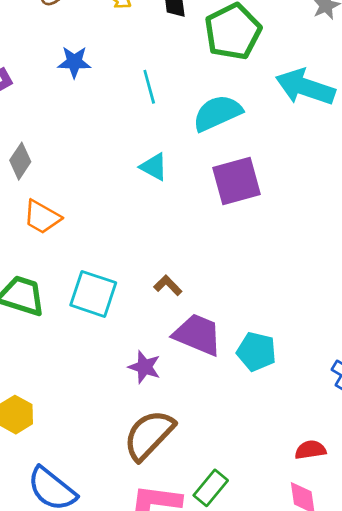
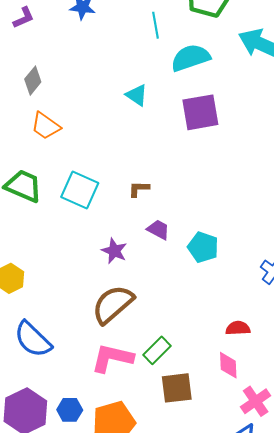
cyan line: (149, 87) -> (156, 25), moved
brown L-shape: (168, 285) -> (139, 189), turned -50
purple trapezoid: (198, 335) -> (158, 230), size x0.6

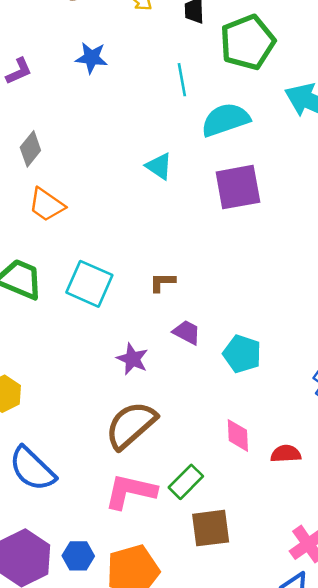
pink diamond: (228, 365) -> (238, 435), moved

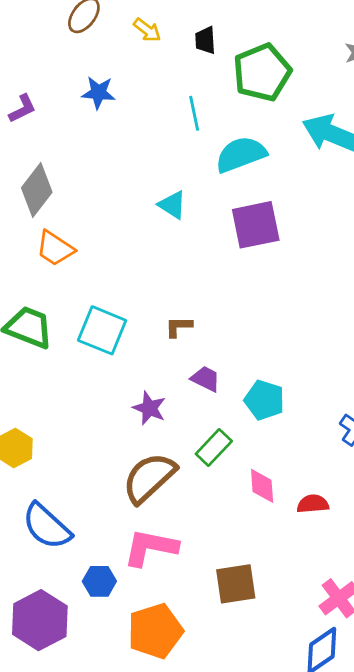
gray diamond: (30, 149) -> (37, 190), size x1.4
green rectangle: (186, 482) -> (214, 448), moved
blue hexagon: (78, 556) -> (99, 581), moved

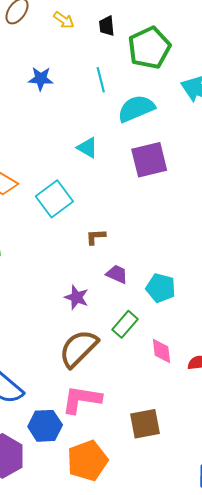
blue star: (98, 93) -> (41, 79), moved
cyan square: (102, 330) -> (54, 199), moved, turned 33
blue hexagon: (99, 581) -> (45, 426), size x1.4

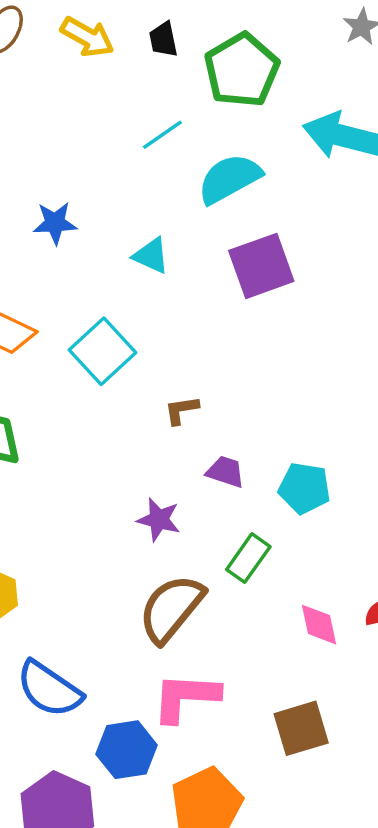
yellow arrow: (64, 20) -> (87, 37), size x1.4
blue star: (41, 79) -> (55, 223), moved
cyan line: (101, 80) -> (162, 135), turned 75
pink diamond: (161, 351) -> (319, 625), moved

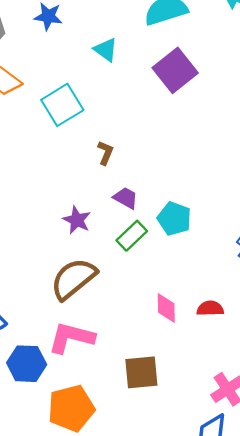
purple square: (261, 266) -> (175, 70), turned -30
brown L-shape: (181, 410) -> (105, 153), turned 110
green rectangle: (248, 558) -> (132, 236), moved

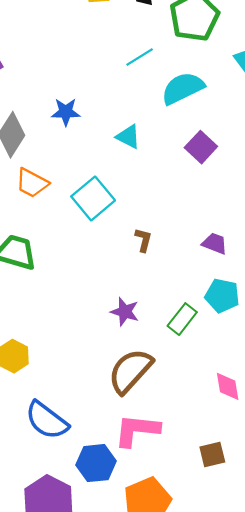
purple square: (175, 70) -> (201, 147), size x0.7
purple trapezoid: (126, 198) -> (215, 243), moved
brown square: (141, 372) -> (212, 455), size x0.7

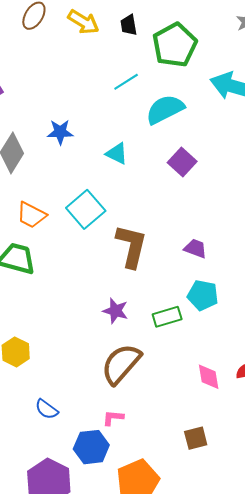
orange trapezoid: (32, 183) -> (31, 215), moved
brown L-shape: (143, 240) -> (131, 246), size x2.0
green rectangle: (182, 319) -> (167, 317), turned 36
blue semicircle: (47, 420) -> (47, 409), size x0.6
pink L-shape: (137, 430) -> (113, 418), moved, size x0.5

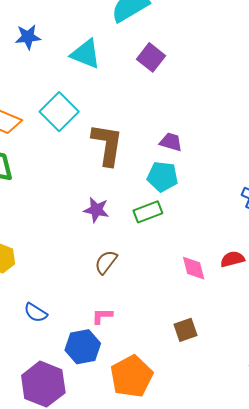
cyan triangle: (117, 153) -> (86, 54), size x1.4
cyan pentagon: (203, 295) -> (162, 177), moved
brown semicircle: (121, 364) -> (106, 262), size x0.6

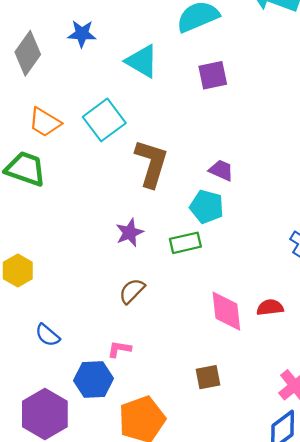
purple square: (151, 57) -> (213, 75), turned 32
purple star: (96, 210) -> (130, 233), turned 30
pink diamond: (194, 268) -> (226, 311), size x1.4

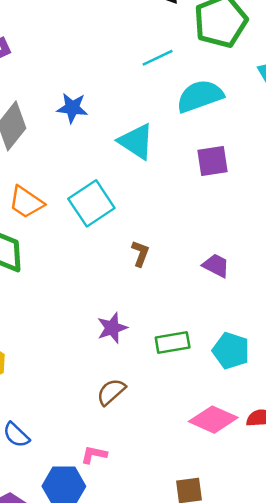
brown L-shape: (151, 163) -> (140, 253), size x0.5
cyan pentagon: (207, 207) -> (231, 351), moved
pink diamond: (226, 311) -> (213, 420), turned -63

